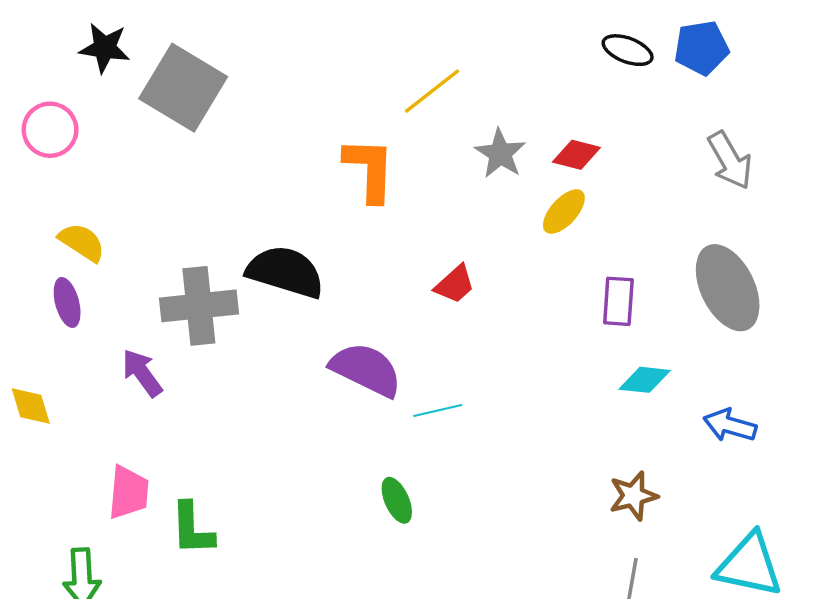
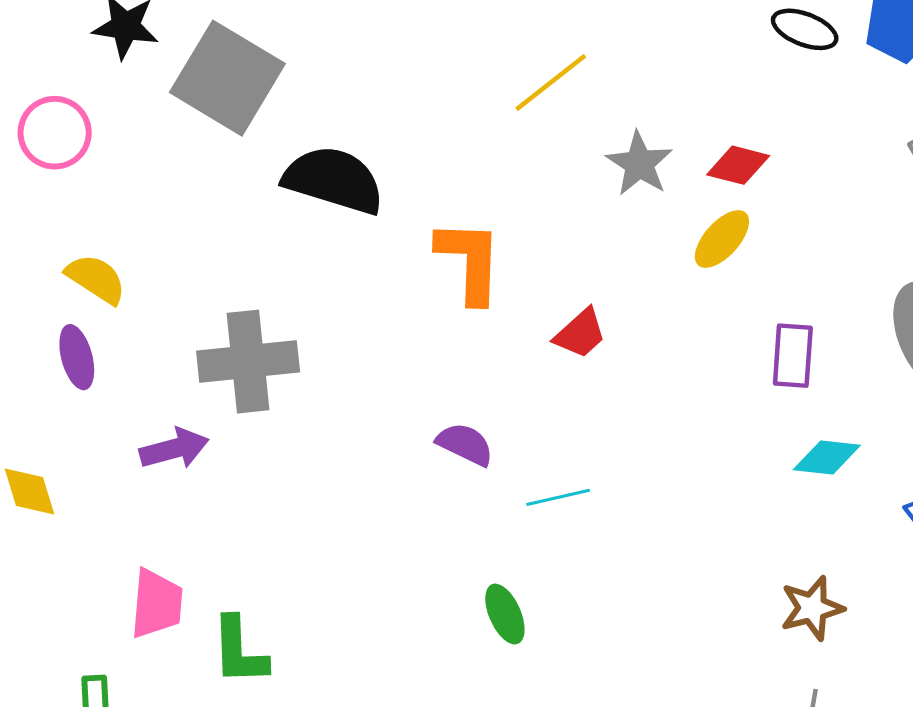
orange L-shape: (369, 169) -> (470, 261), moved
black semicircle: (285, 272) -> (334, 180), moved
purple semicircle: (366, 370) -> (465, 444), size x0.6
purple arrow: (142, 373) -> (174, 449), turned 111

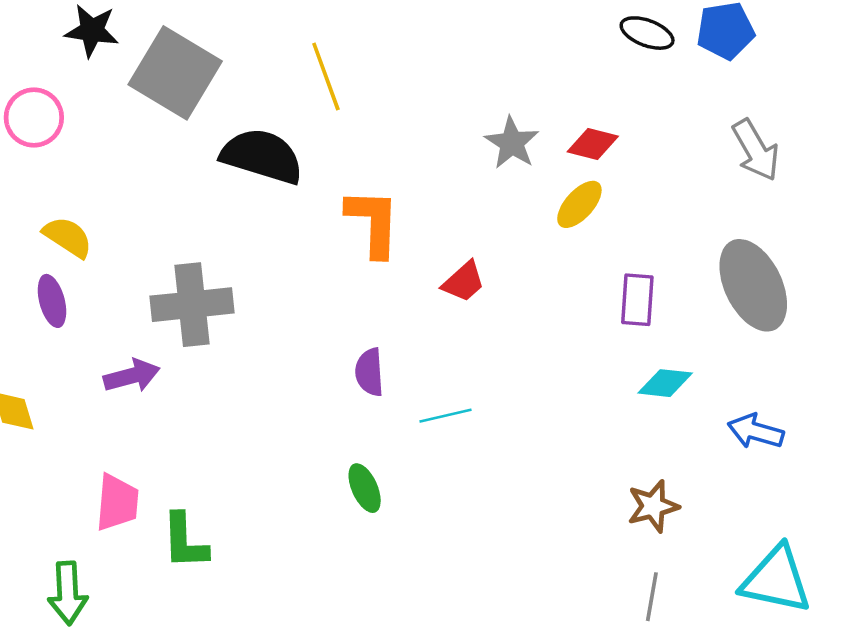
yellow line: (551, 83) -> (326, 76), moved, turned -72
purple semicircle: (465, 444) -> (369, 372), turned -120
green ellipse: (505, 614) -> (365, 488), moved

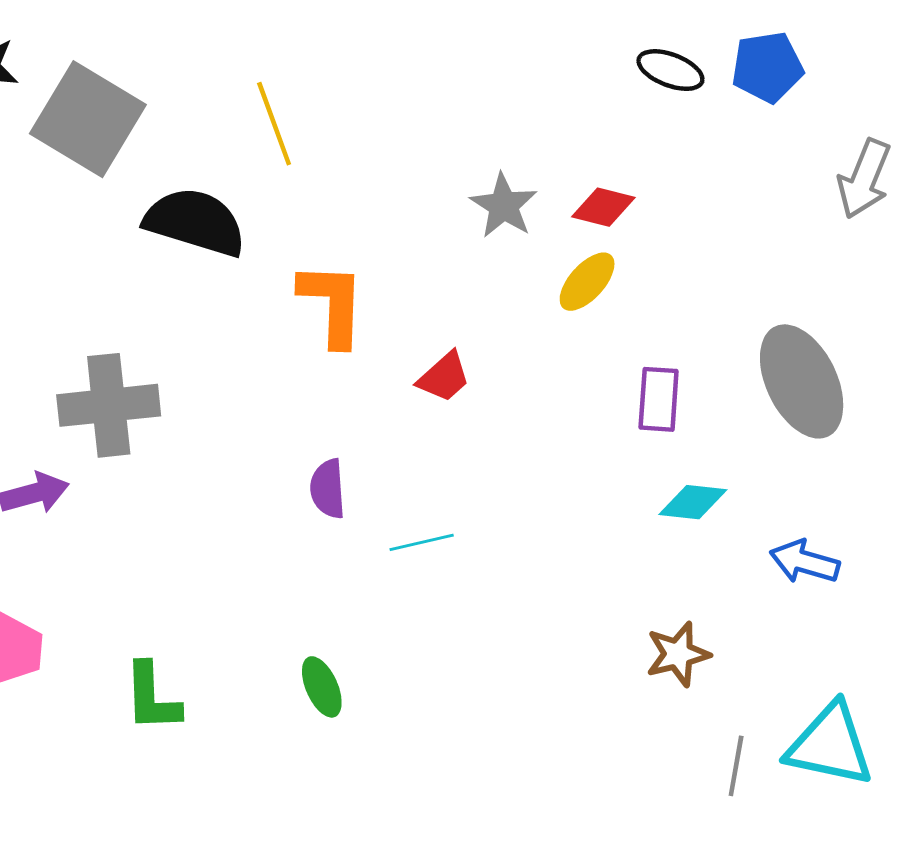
gray arrow: (756, 150) -> (864, 179), moved, turned 52
green ellipse: (365, 488) -> (322, 687), moved
green L-shape: (185, 541) -> (152, 697), moved
gray line: (652, 597) -> (736, 766), moved

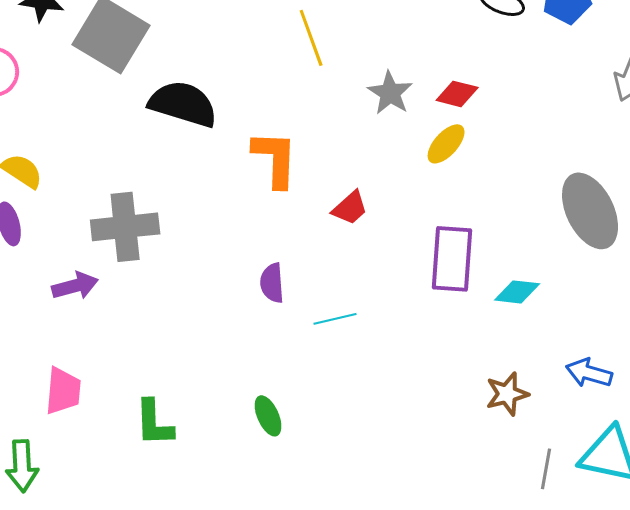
yellow line: (274, 124) -> (311, 38), moved
purple rectangle: (659, 399) -> (452, 259), moved, size x1.5
blue arrow: (805, 562) -> (589, 373), moved

